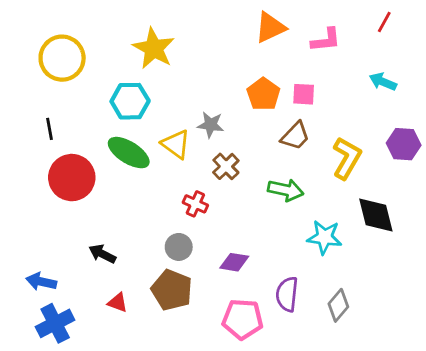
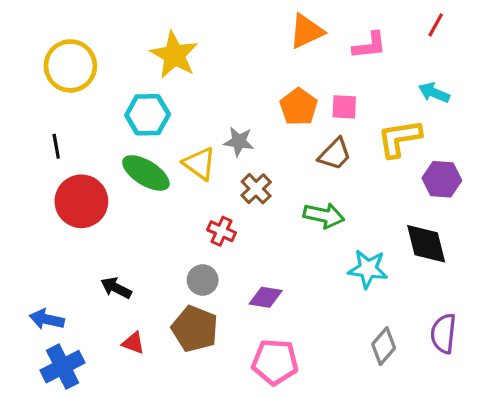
purple hexagon: (404, 144) -> (442, 179), moved
yellow L-shape: (347, 158) -> (399, 138), moved, turned -129
purple semicircle: (287, 294) -> (443, 334), moved

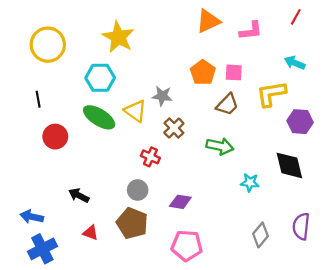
red circle: (81, 201) -> (55, 137), size x0.7
cyan star: (368, 269) -> (250, 183), size x0.7

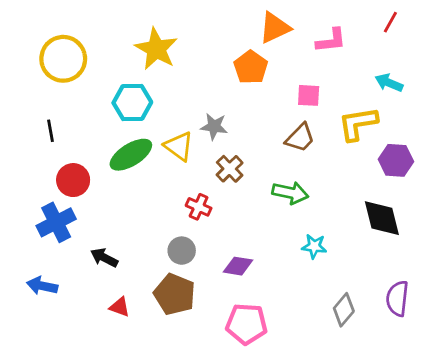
orange pentagon: (203, 72) -> (251, 67), moved
green ellipse: (99, 117) -> (131, 155), turned -64
cyan star: (250, 183) -> (314, 246), moved
blue cross: (42, 249) -> (56, 222), moved

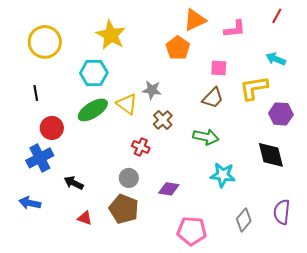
cyan star: (314, 246) -> (223, 175), size x1.4
pink pentagon: (247, 324) -> (192, 231), moved

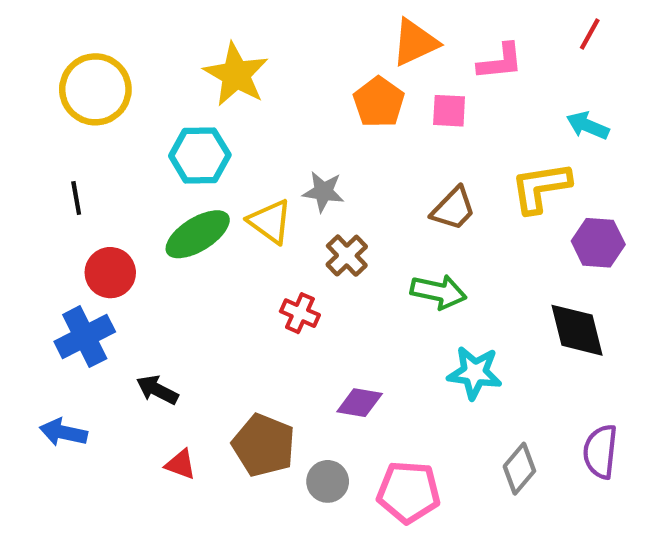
pink square: (219, 68) -> (449, 111), moved
gray circle: (129, 178) -> (328, 481), moved

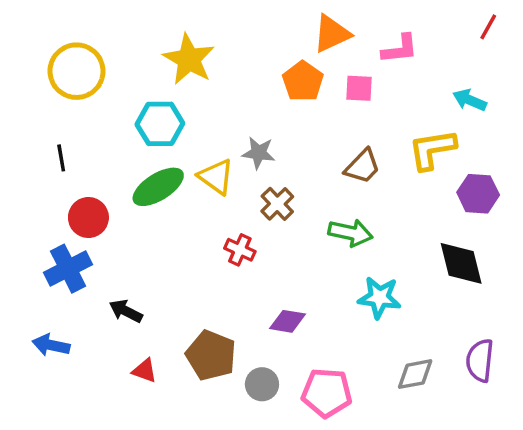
red line: (590, 34) -> (488, 27), moved
gray diamond: (519, 469) -> (415, 374), turned 39

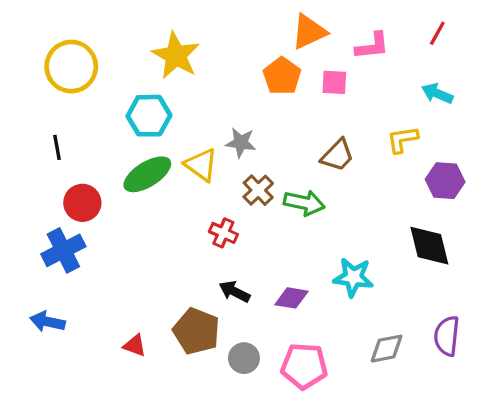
red line: (488, 27) -> (437, 33), moved
yellow L-shape: (432, 149) -> (402, 139), size x0.7
green arrow: (350, 233) -> (304, 203), moved
black arrow: (126, 311) -> (234, 292), moved
purple diamond: (288, 321) -> (291, 298), moved

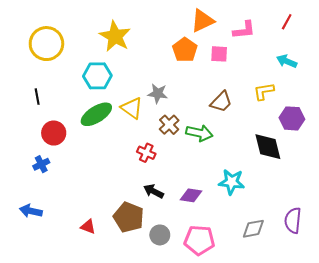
black diamond: (429, 246) -> (268, 147), moved
blue cross: (63, 250) -> (41, 164), size x0.6

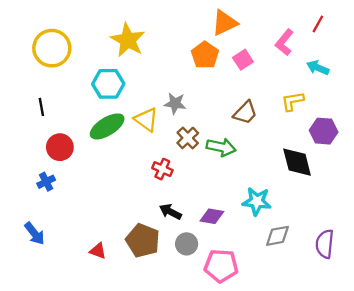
pink L-shape: (244, 30) -> (284, 42), moved, turned 135
pink square: (219, 54) -> (243, 60), turned -36
blue arrow: (31, 211) -> (35, 234), turned -140
gray diamond: (253, 229) -> (278, 236), moved
gray circle: (160, 235) -> (187, 244), moved

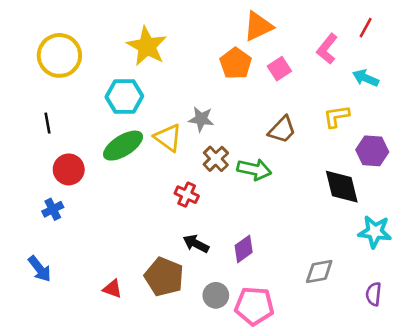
cyan star: (257, 201) -> (375, 232), moved
purple diamond: (212, 216) -> (244, 249), turned -45
gray circle: (187, 244) -> (216, 295), moved
purple semicircle: (325, 244) -> (374, 294), moved, size x0.7

